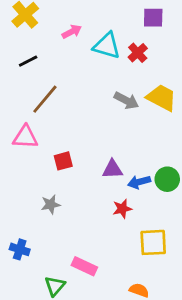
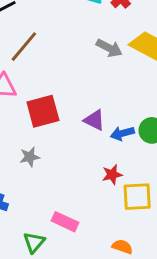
red square: (63, 161) -> (43, 111), size x1.6
purple triangle: (112, 169) -> (94, 120), turned 30
red star: (122, 209) -> (112, 175), moved

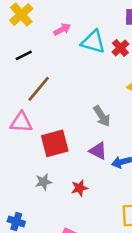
gray arrow: (109, 48) -> (102, 116), moved, turned 30
red star: (112, 175) -> (80, 188), moved

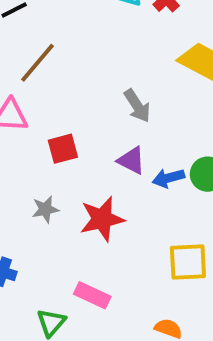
red square: (55, 143) -> (63, 149), size x0.7
red star: (80, 188) -> (102, 219), size x1.6

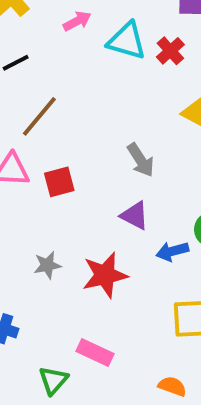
red square: (63, 149) -> (59, 182), moved
blue arrow: (168, 178) -> (172, 251), moved

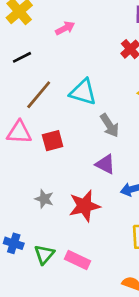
cyan triangle: (127, 41) -> (83, 92), moved
gray star: (47, 265) -> (44, 199), turned 30
green triangle: (53, 380) -> (44, 254), moved

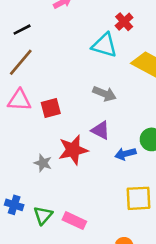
cyan triangle: (83, 92) -> (104, 45), moved
brown line: (39, 95) -> (21, 62), moved
gray arrow: (109, 125) -> (104, 94), turned -35
red star: (84, 206) -> (73, 150), moved

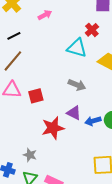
blue arrow: (125, 154) -> (93, 121), moved
gray star: (43, 163) -> (30, 155), moved

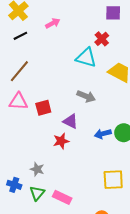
black line: (14, 36) -> (20, 36), moved
purple triangle: (74, 113) -> (70, 121), moved
red star: (53, 128) -> (61, 141), size x0.7

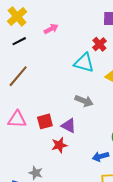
pink triangle: (18, 101) -> (17, 119), moved
red square: (43, 108) -> (45, 121), moved
blue arrow: (103, 134) -> (100, 156), moved

